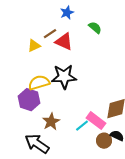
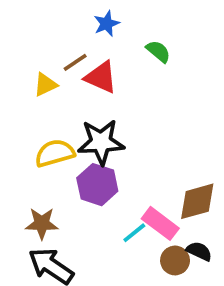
purple hexagon: (29, 100) -> (97, 185), moved
brown star: (51, 122) -> (42, 223), moved, turned 30

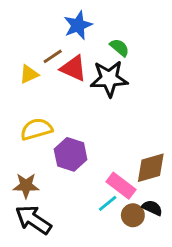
blue star: (107, 24) -> (78, 25), size x1.4
black star: (101, 142) -> (109, 79), moved
cyan line: (134, 233) -> (108, 203), moved

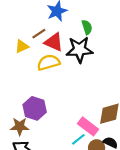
green semicircle: (120, 48) -> (87, 27), turned 32
yellow semicircle: (36, 129) -> (48, 62), moved
purple hexagon: (71, 154) -> (35, 108), moved

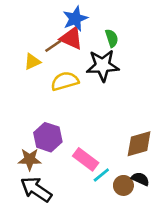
red triangle: (54, 42) -> (71, 38), moved
pink rectangle: (88, 126) -> (86, 159), moved

